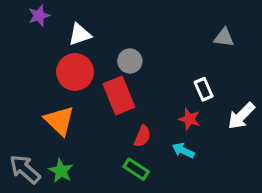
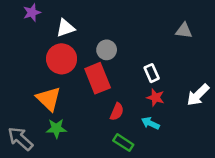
white rectangle: (204, 89) -> (152, 73), moved
green rectangle: (136, 169) -> (123, 143), moved
green star: (61, 171) -> (56, 128), moved, turned -30

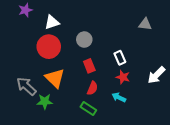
red rectangle: (98, 78) -> (89, 66), moved, size x0.6
orange triangle: (49, 99) -> (55, 78), moved
gray arrow: (20, 139) -> (26, 86), moved
green rectangle: (123, 143) -> (88, 109), moved

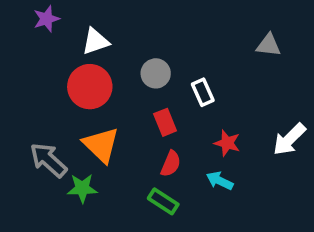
white rectangle: (120, 58) -> (203, 92), moved

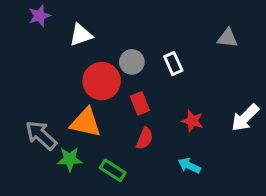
red circle: (90, 87) -> (102, 81), moved
white rectangle: (203, 92) -> (173, 64), moved
orange triangle: (101, 145) -> (86, 122), turned -32
cyan arrow: (220, 181) -> (189, 166), moved
green rectangle: (163, 201) -> (113, 170), moved

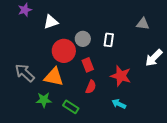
white rectangle: (173, 64) -> (109, 40), turned 32
white arrow: (245, 118) -> (154, 58), moved
red star: (192, 121) -> (121, 76), size x1.5
gray arrow: (41, 135) -> (25, 73), moved

